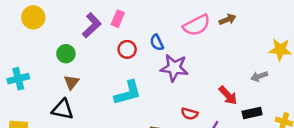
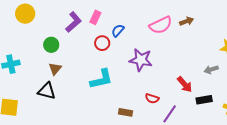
blue semicircle: (157, 43) -> (118, 31), moved, turned 64

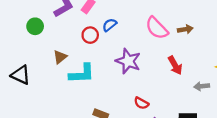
pink semicircle: (161, 25) -> (157, 28), turned 60
brown triangle: (55, 69) -> (60, 57), moved
red arrow: (185, 84) -> (175, 65), moved
red semicircle: (152, 98) -> (141, 103), moved

